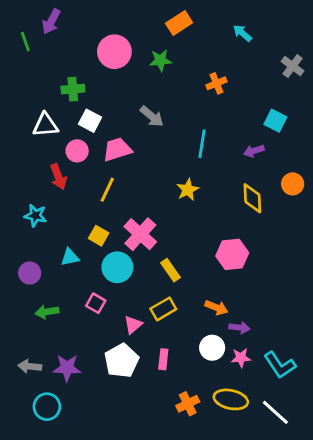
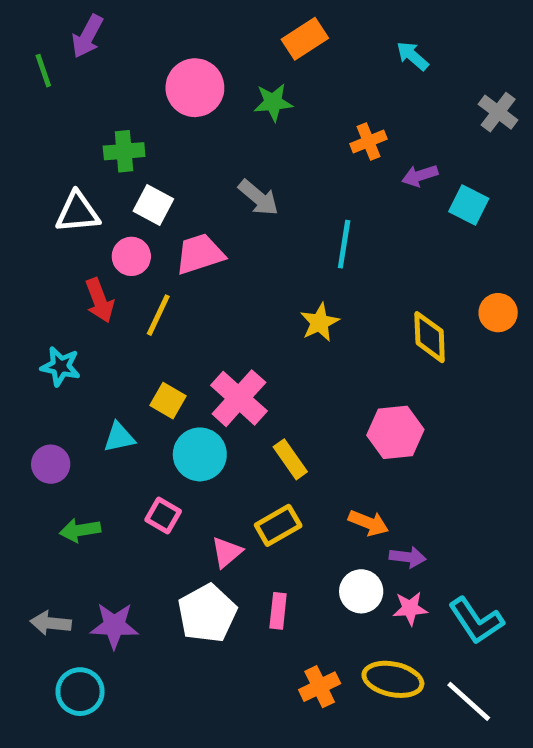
purple arrow: (254, 151) -> (420, 176), moved
yellow line: (107, 190) -> (158, 315), moved

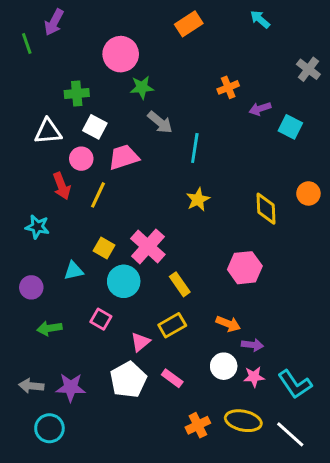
cyan arrow: (413, 56) -> (260, 19), moved
green star: (273, 102) -> (142, 87), moved
cyan line: (344, 244) -> (195, 148), moved
pink rectangle: (278, 611) -> (172, 378), turned -60

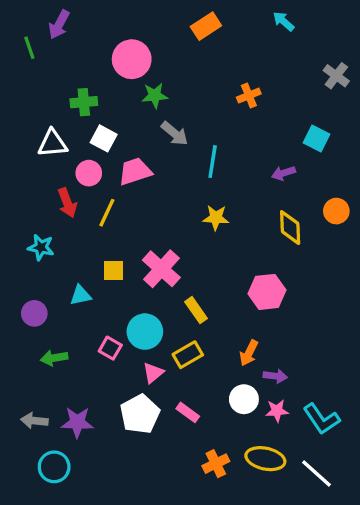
purple arrow: (260, 109) -> (284, 173), moved
yellow star: (198, 200) -> (216, 218), turned 30
yellow square: (104, 248) -> (114, 270), turned -30
cyan circle: (124, 281) -> (145, 332), moved
orange arrow: (228, 324) -> (249, 353), turned 95

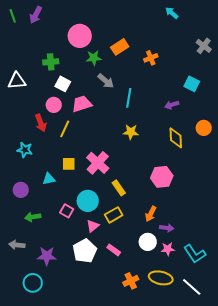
orange rectangle: (206, 26) -> (120, 47), moved
green line: (29, 48) -> (13, 16), moved
white triangle: (52, 143) -> (17, 81), moved
gray arrow: (34, 421) -> (17, 245), moved

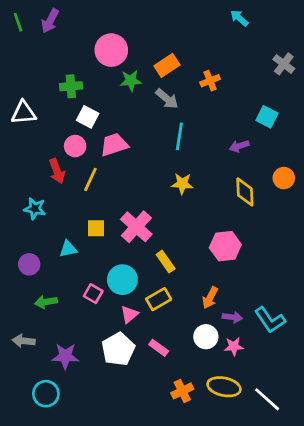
gray arrow: (106, 81) -> (167, 99), moved
cyan L-shape: (195, 254) -> (270, 320), moved

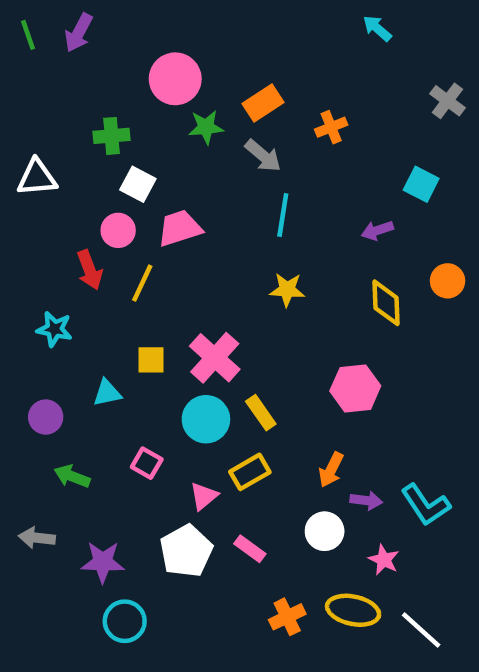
cyan circle: (122, 280) -> (206, 419), moved
green arrow: (46, 302) -> (72, 476), turned 30
pink star: (234, 346) -> (384, 560), moved, turned 30
cyan circle: (46, 394) -> (125, 621), moved

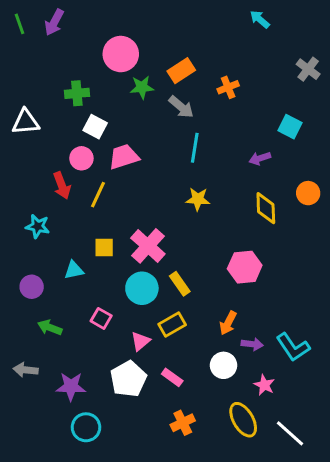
yellow ellipse: (353, 610) -> (243, 420), turned 48
orange cross: (287, 617) -> (183, 423), moved

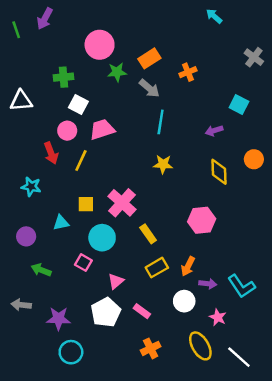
green line: (20, 24) -> (16, 30), moved
cyan circle: (142, 288) -> (102, 238), moved
yellow rectangle: (172, 325) -> (157, 268), moved

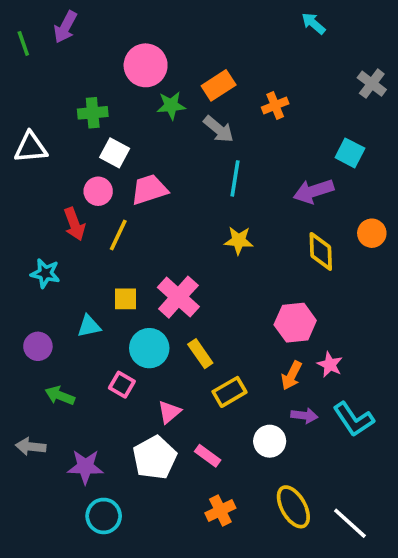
purple arrow: (214, 131) -> (313, 191), size x1.5
yellow rectangle: (148, 234) -> (200, 354), moved
orange arrow: (188, 266) -> (292, 375), moved
pink star: (218, 317) -> (330, 365), moved

